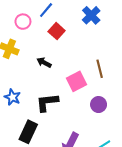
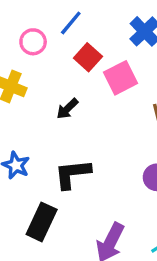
black arrow: (44, 63) -> (67, 109), turned -72
pink square: (76, 81) -> (121, 78), moved

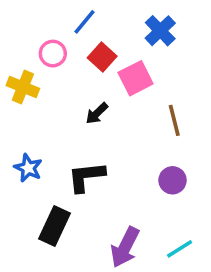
pink circle: (33, 42) -> (53, 54), moved
black arrow: (67, 109) -> (97, 113), moved

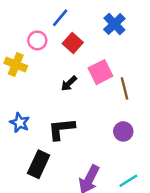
pink square: (136, 78) -> (101, 72), moved

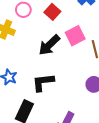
black arrow: (69, 83) -> (49, 45), size x1.6

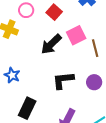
black L-shape: (43, 82) -> (63, 80), moved

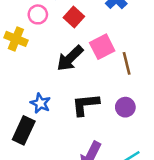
blue star: (12, 75) -> (40, 103), moved
black rectangle: (27, 108) -> (24, 130), moved

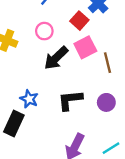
pink circle: (38, 14) -> (44, 31), moved
red square: (74, 17) -> (79, 21), moved

